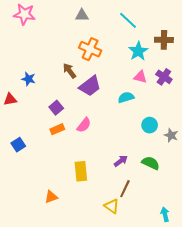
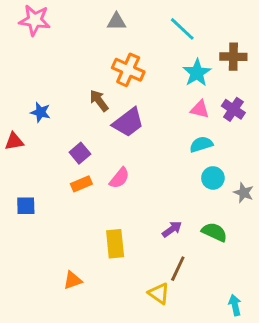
cyan semicircle: (126, 97) -> (201, 144), moved
blue square: (18, 145) -> (26, 206), turned 32

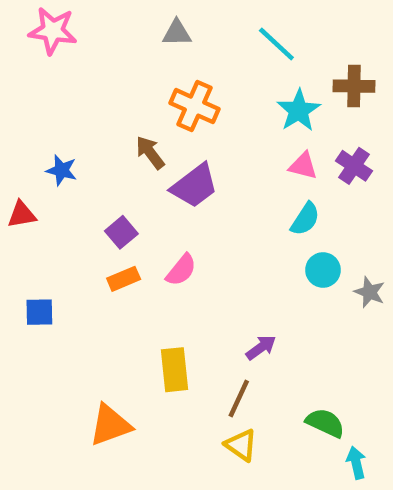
cyan semicircle: (201, 144) -> (305, 219), turned 140
green semicircle: (214, 232) -> (325, 423), moved
brown line: (178, 269) -> (239, 398), moved
orange triangle: (73, 280) -> (110, 425), size x1.5

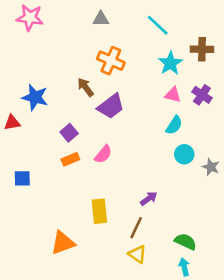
blue star: (62, 170) -> (35, 97), size x1.5
cyan arrow: (356, 463) -> (184, 267), moved

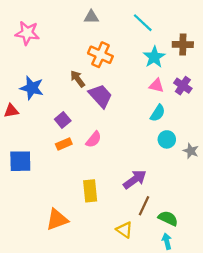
pink star: (30, 18) -> (27, 33), moved
purple trapezoid: (111, 106) -> (100, 96), turned -95
blue square: (22, 178) -> (20, 161), size x1.5
purple arrow: (149, 199) -> (135, 179), size x1.5
brown line: (136, 228) -> (144, 206), moved

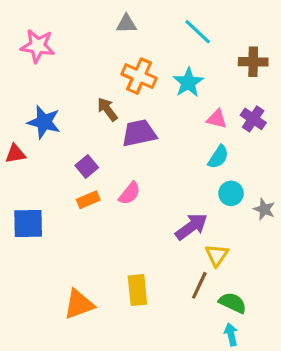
cyan star: (154, 57) -> (188, 82), moved
purple trapezoid: (100, 96) -> (139, 133), turned -60
purple arrow: (135, 179) -> (191, 227), moved
yellow rectangle: (90, 191) -> (137, 290), moved
yellow triangle: (124, 230) -> (217, 255), moved, turned 30

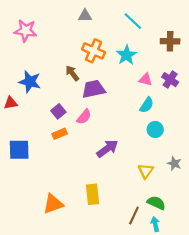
pink semicircle: (130, 193) -> (84, 117), moved
gray star: (264, 209) -> (174, 164), moved
purple arrow: (191, 227) -> (107, 149), moved
brown line: (199, 285) -> (134, 216), moved

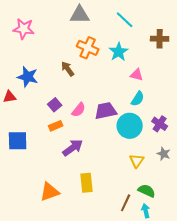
gray triangle: (85, 16) -> (80, 15), size x1.5
purple cross: (170, 80) -> (160, 124), moved
purple trapezoid: (94, 89) -> (106, 111), moved
cyan circle: (155, 129) -> (130, 126), moved, size x1.6
purple arrow: (107, 149) -> (73, 148), moved

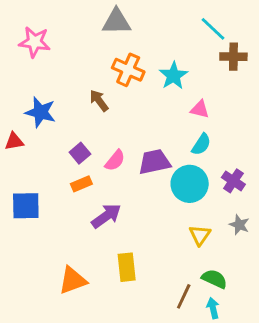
cyan line: (125, 20) -> (213, 29), moved

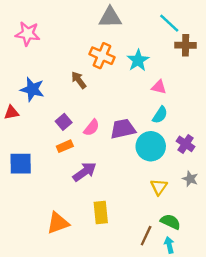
gray triangle: (116, 22) -> (110, 17), moved

